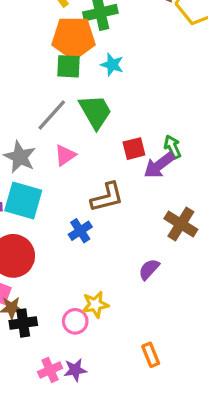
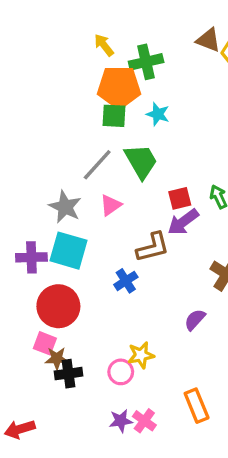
purple arrow: (159, 165) -> (183, 222), moved
orange rectangle: (151, 355) -> (197, 406), size x1.4
pink cross: (50, 370) -> (144, 421), moved, turned -30

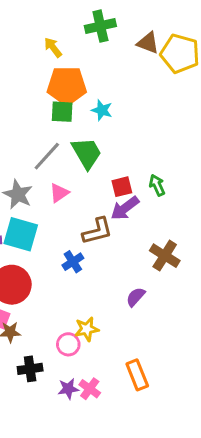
green cross: (146, 62) -> (100, 26), moved
black cross: (69, 374) -> (30, 369), moved

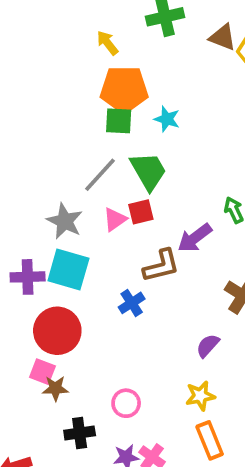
red square: (122, 187) -> (141, 212), moved
yellow star: (87, 329) -> (200, 396), moved

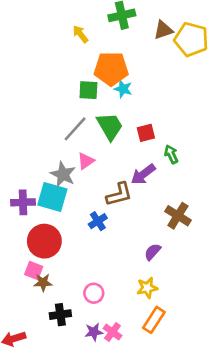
brown triangle: (223, 37) -> (163, 30), turned -40
orange pentagon: (124, 89) -> (111, 69), moved
red square: (141, 212) -> (146, 133), moved
gray star: (65, 221) -> (63, 174), moved
orange rectangle: (210, 440) -> (154, 320), turned 55

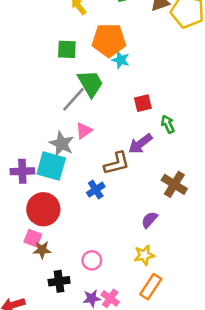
green square: (88, 90) -> (67, 49), moved
green trapezoid: (110, 126) -> (90, 83), moved

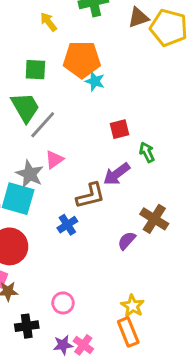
green trapezoid: (90, 83) -> (25, 107), moved
purple semicircle: (149, 220) -> (127, 241), moved
yellow star: (144, 255) -> (133, 306), moved, turned -30
orange rectangle: (151, 287) -> (128, 332), turned -55

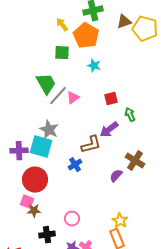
orange pentagon: (82, 60) -> (86, 36), moved, turned 30
green square: (35, 70) -> (62, 53), moved
pink triangle: (54, 160) -> (73, 98), moved

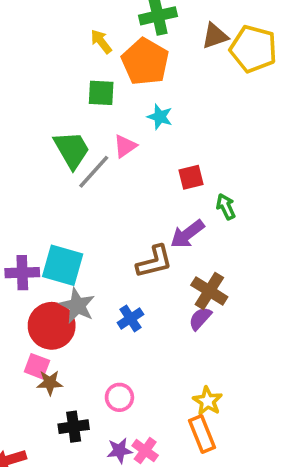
pink triangle: (73, 98) -> (125, 146), moved
gray star: (49, 130) -> (77, 306), moved
brown cross: (135, 161) -> (209, 291), moved
blue cross: (75, 165) -> (130, 318), moved

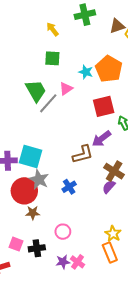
orange pentagon: (145, 62) -> (109, 69), moved
red square: (191, 177) -> (104, 106), size x1.5
pink square: (37, 366) -> (16, 244), moved
brown star: (50, 383) -> (33, 213), moved

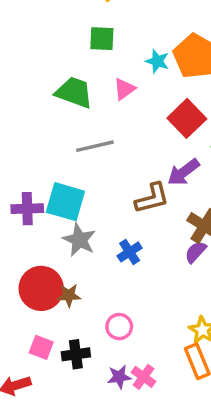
green trapezoid: (36, 91) -> (74, 92), turned -40
gray line: (48, 103) -> (95, 146), moved, turned 35
red square: (104, 106) -> (187, 118), turned -30
red circle: (24, 191) -> (41, 288), moved

